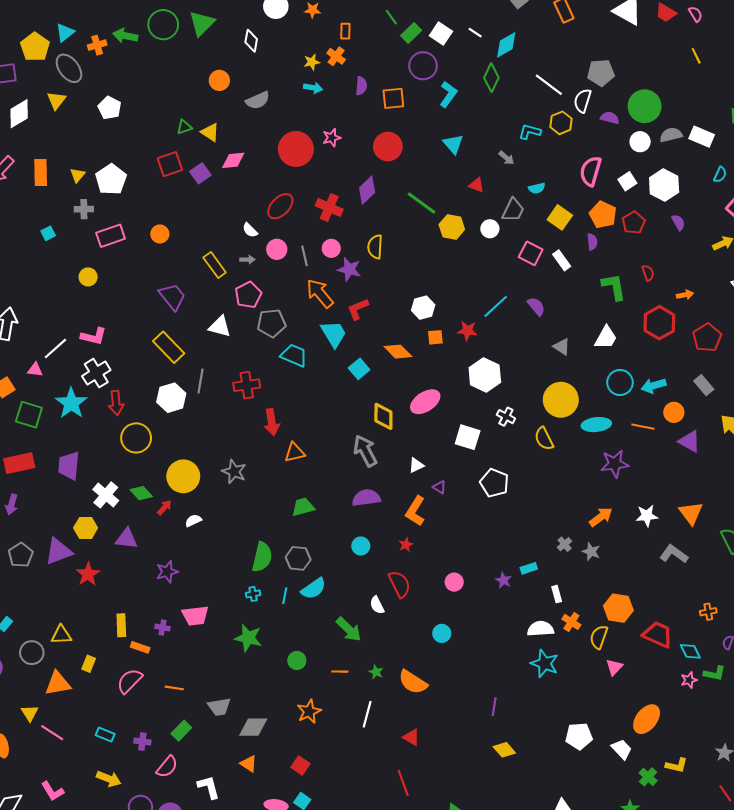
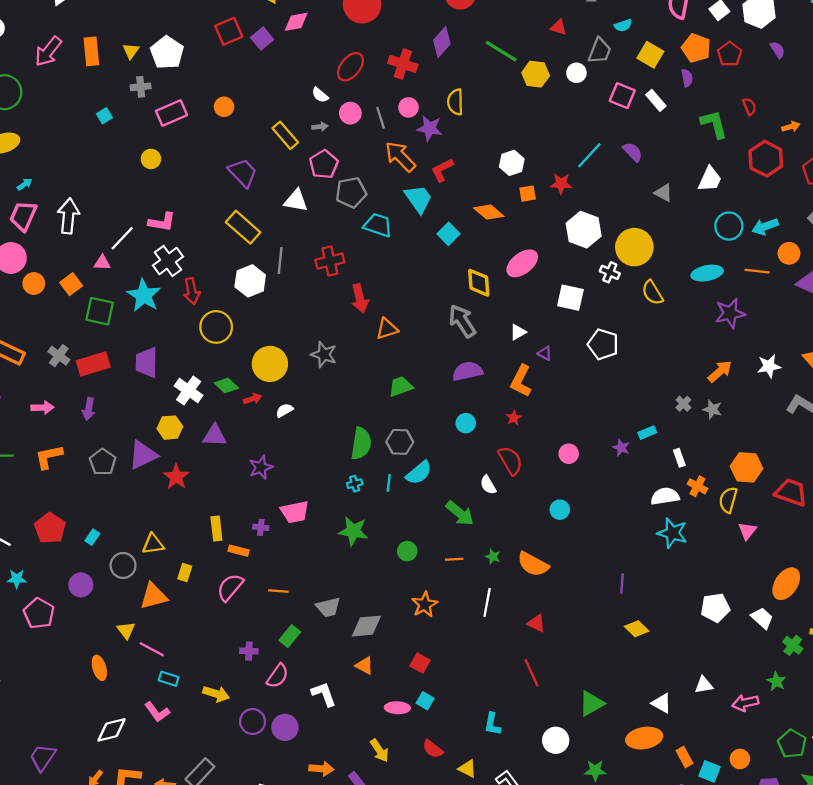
yellow circle: (561, 400) -> (634, 247), moved
red arrow: (164, 507) -> (252, 399), turned 35
cyan rectangle: (105, 735) -> (169, 679), moved

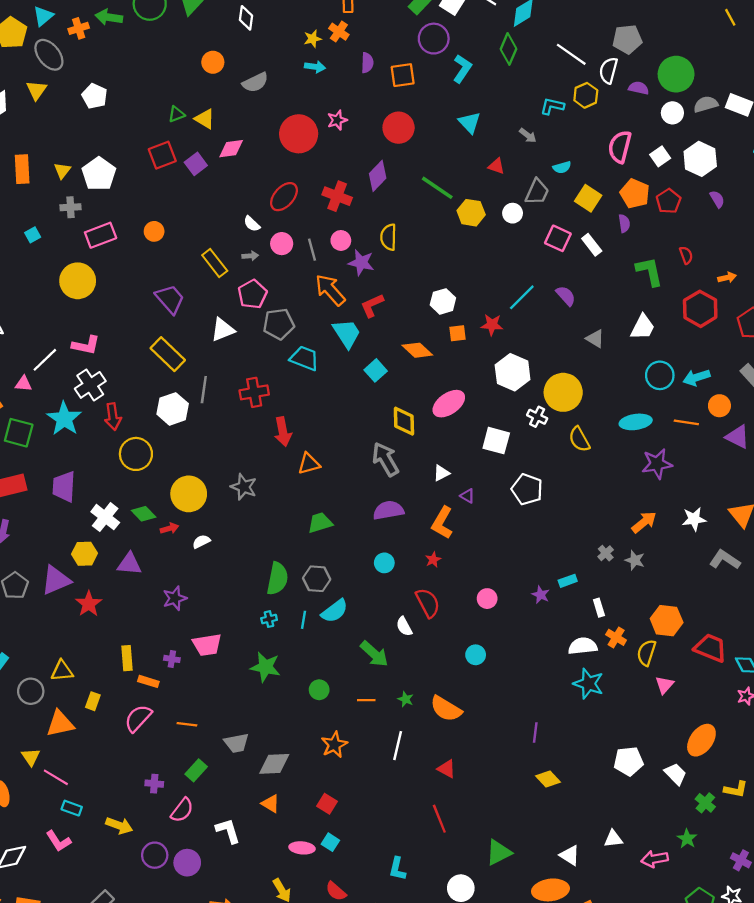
yellow circle: (151, 159) -> (78, 281), size x1.8
white triangle: (296, 201) -> (223, 330), turned -35

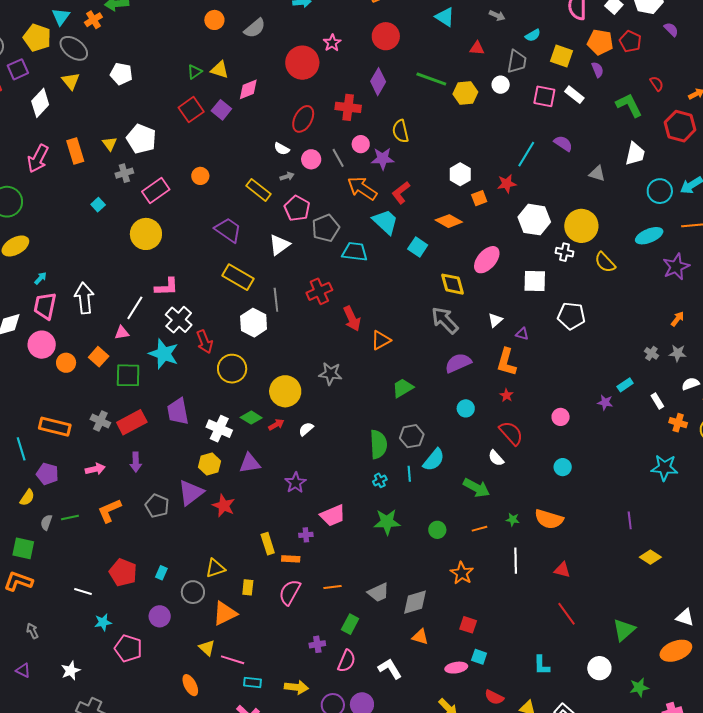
orange arrow: (644, 522) -> (677, 319), size x0.7
white semicircle: (583, 646) -> (691, 384), moved, size x0.7

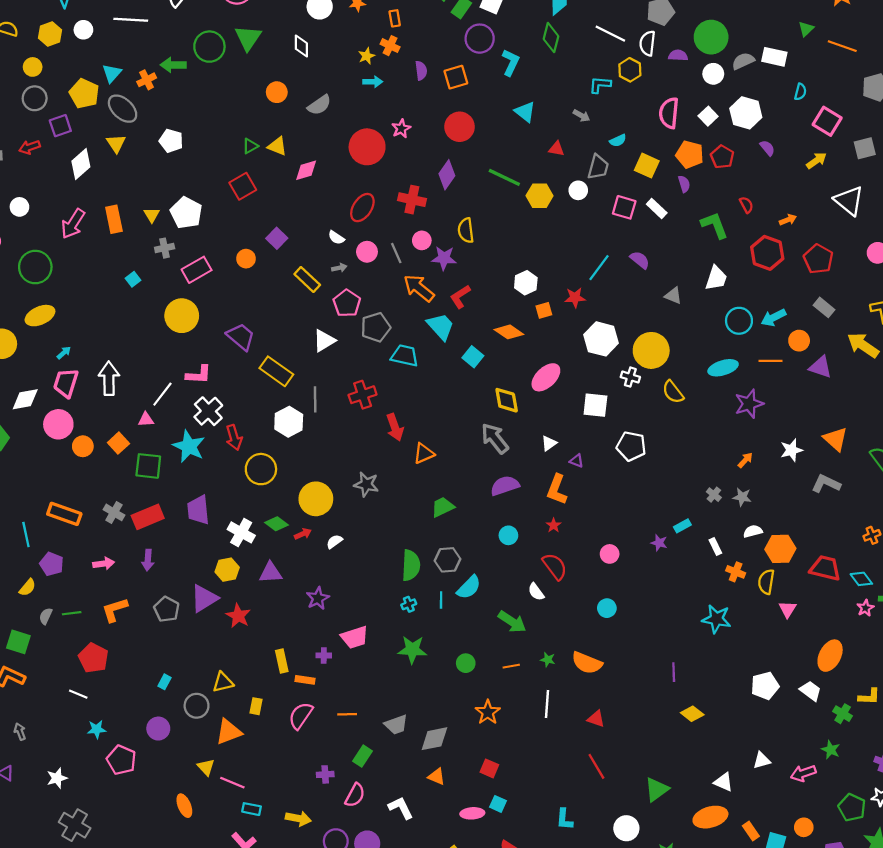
purple square: (221, 110) -> (277, 238), moved
purple trapezoid: (228, 230) -> (241, 337), moved
red pentagon: (123, 572) -> (93, 658), moved

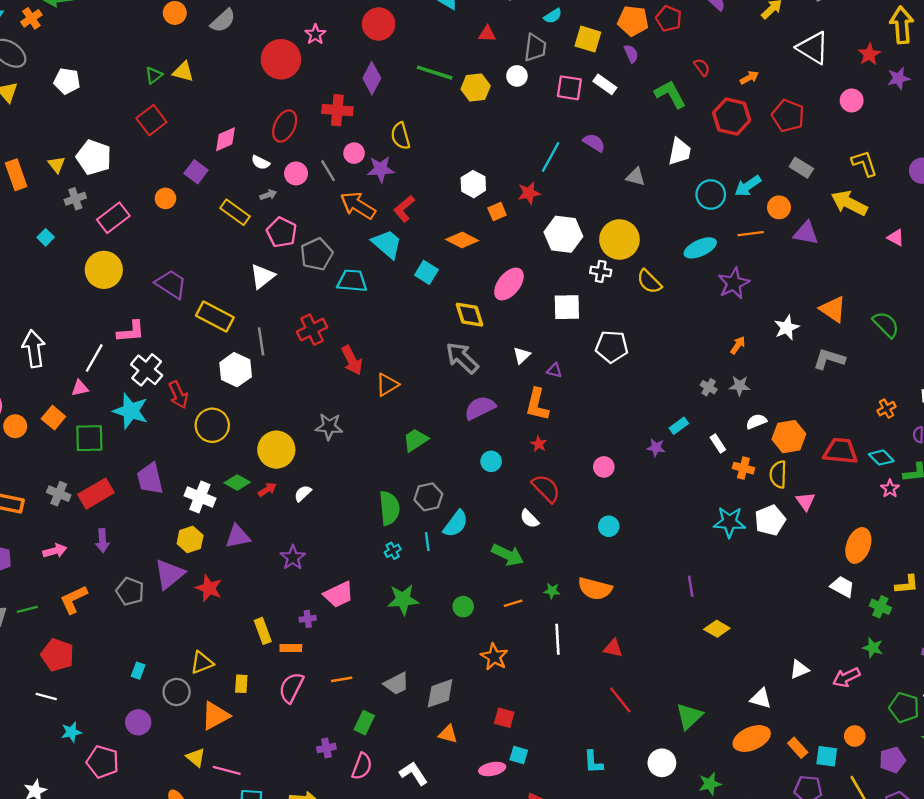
pink diamond: (306, 170) -> (226, 139), moved
white pentagon: (765, 686) -> (770, 520), moved

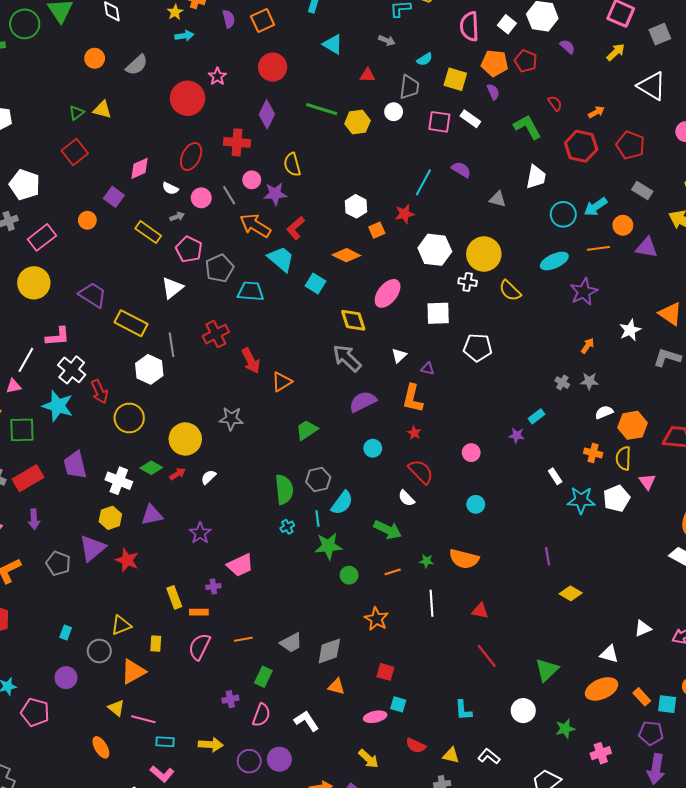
white rectangle: (718, 443) -> (555, 476), moved
green star: (403, 600) -> (328, 546), moved

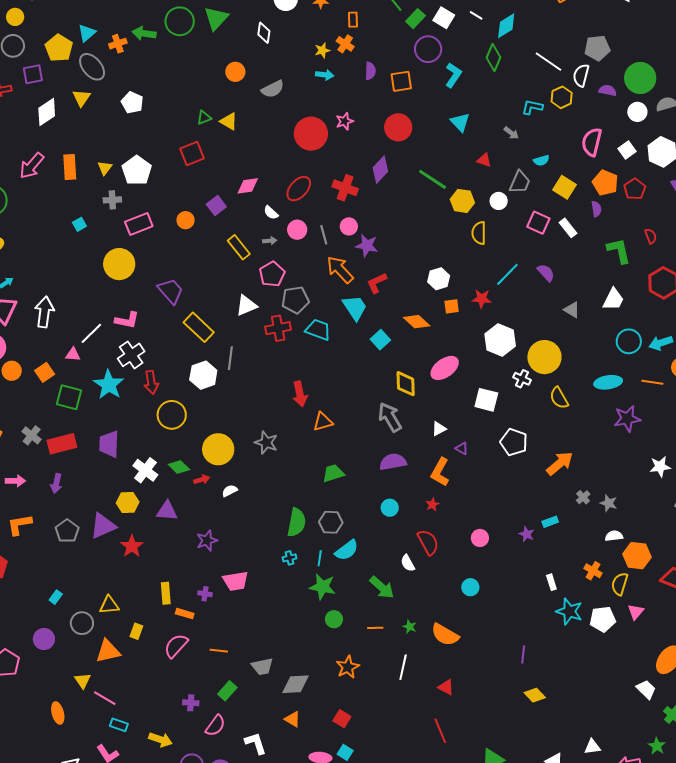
yellow semicircle: (292, 165) -> (479, 233), moved
red cross: (216, 334) -> (278, 328), moved
orange arrow: (588, 346) -> (560, 463), moved, size x1.8

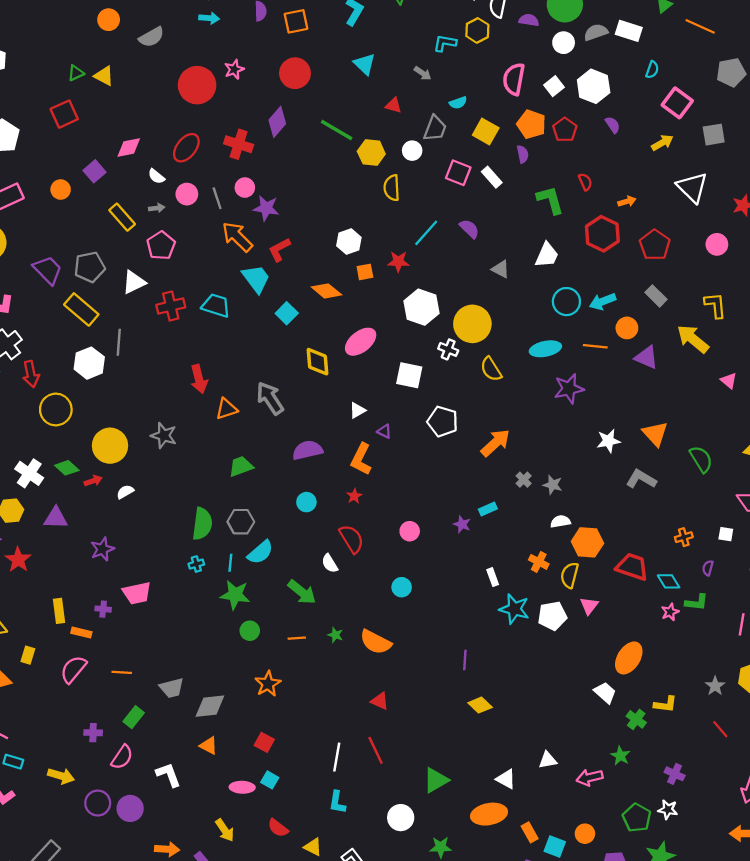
gray pentagon: (295, 300) -> (90, 267), moved
gray arrow: (390, 417) -> (270, 398), moved
white line: (403, 667) -> (337, 757), moved

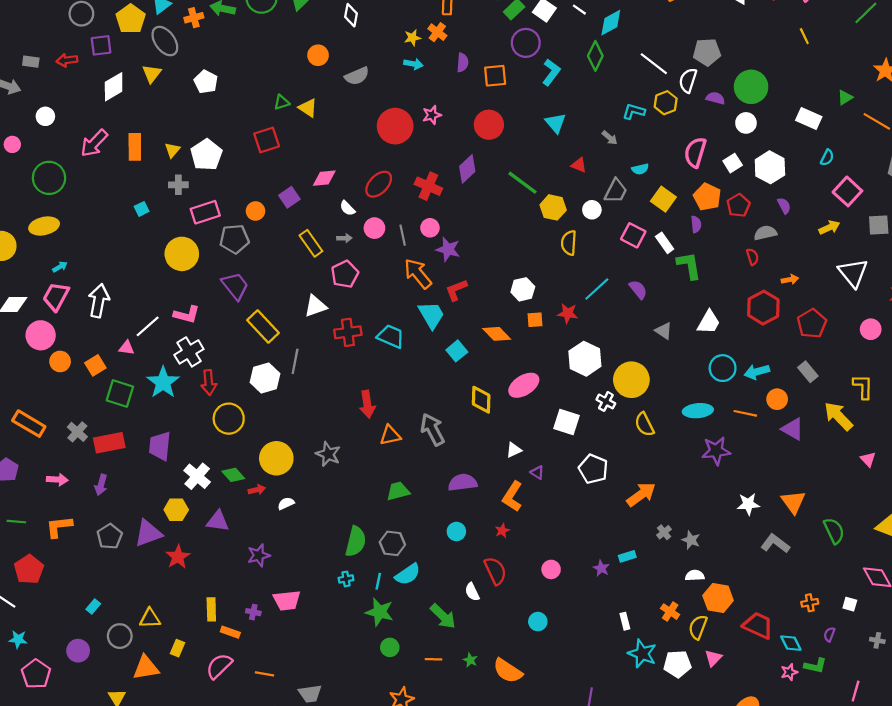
gray semicircle: (596, 32) -> (765, 233), moved
green L-shape: (550, 200) -> (689, 266), moved
gray pentagon: (90, 267) -> (234, 239), moved

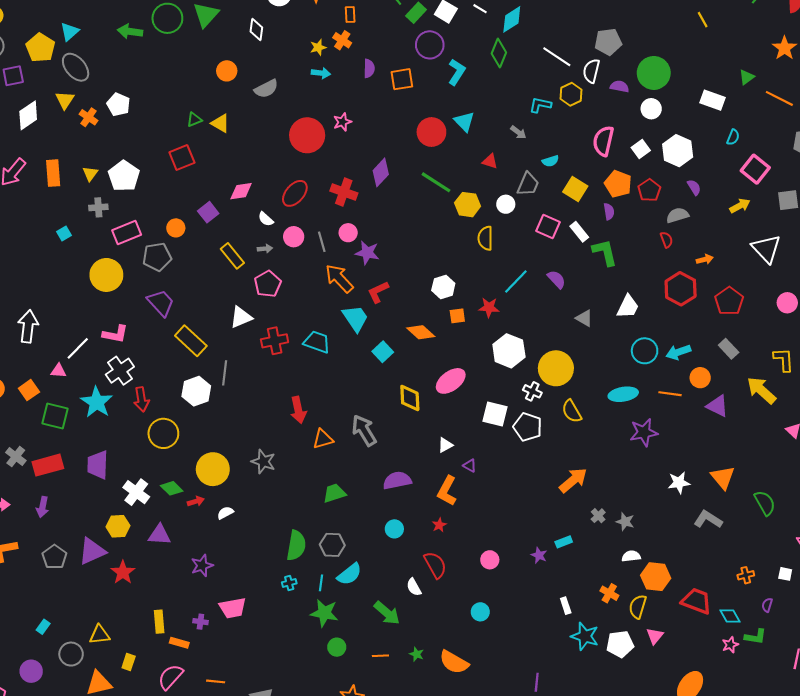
orange cross: (194, 18) -> (88, 117), moved, turned -36
red circle: (489, 125) -> (431, 132), moved
white pentagon: (593, 469) -> (528, 427), moved

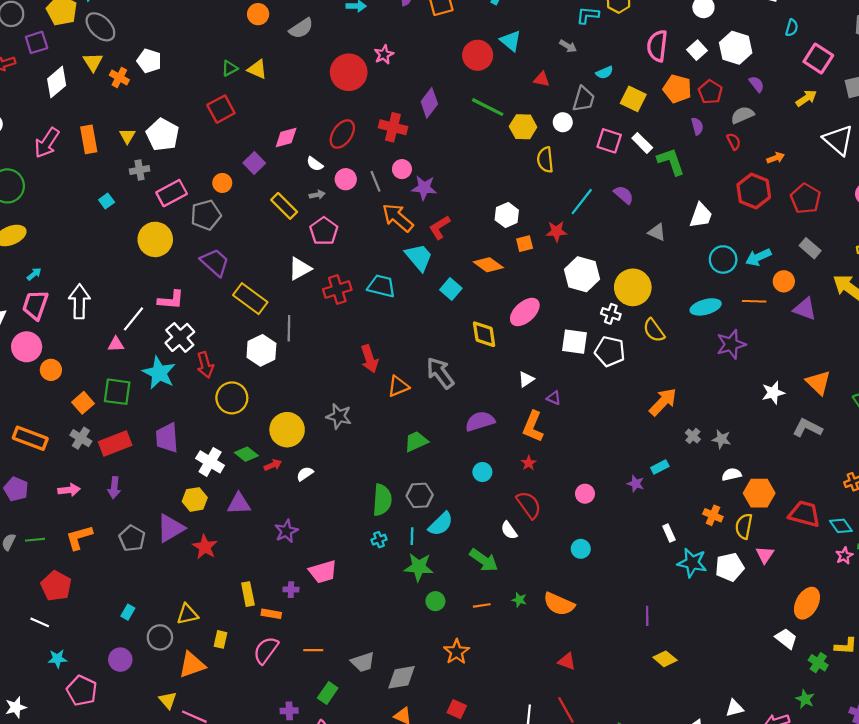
purple semicircle: (609, 212) -> (697, 126), moved
orange square: (29, 390) -> (83, 403), moved

